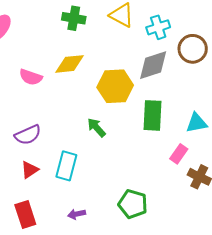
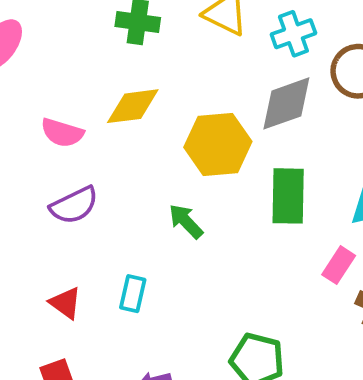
purple semicircle: (28, 135) -> (74, 205), moved
cyan rectangle: (66, 166) -> (133, 294), size x0.7
red triangle: (30, 170) -> (65, 303), turned -48

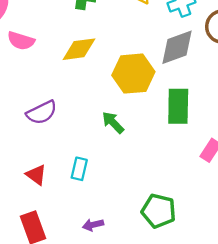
pink semicircle: (62, 133) -> (21, 41), moved

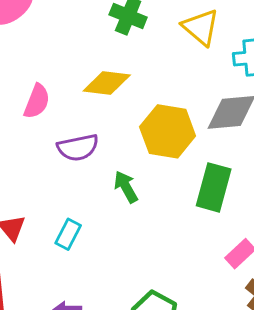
pink semicircle: (21, 41) -> (37, 101), moved, turned -100
purple semicircle: (42, 112) -> (78, 148), moved

